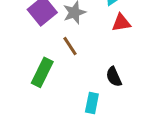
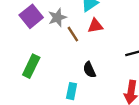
brown line: (70, 46) -> (73, 34), moved

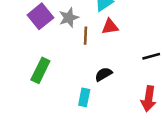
brown line: (73, 34) -> (85, 36), turned 35
black semicircle: (89, 70) -> (104, 74), turned 84

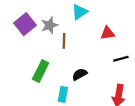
red triangle: (110, 27) -> (107, 33), moved
green rectangle: (40, 70) -> (41, 71), moved

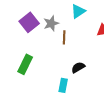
green rectangle: (41, 71) -> (25, 64), moved

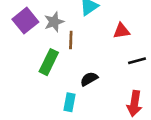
green rectangle: (25, 64) -> (49, 62), moved

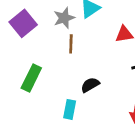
gray star: (54, 22) -> (64, 18), moved
green rectangle: (49, 62) -> (31, 78), moved

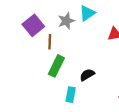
brown line: (71, 44) -> (50, 42), moved
green rectangle: (31, 78) -> (56, 66), moved

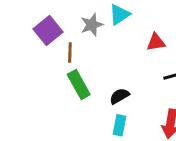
green rectangle: (56, 66) -> (79, 84), turned -55
cyan rectangle: (71, 95) -> (119, 125), moved

